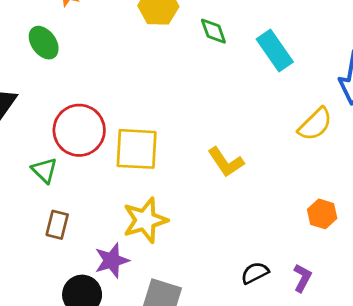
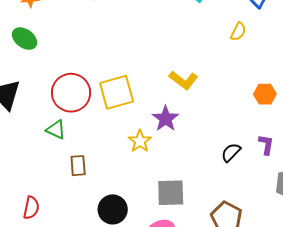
yellow semicircle: (315, 124) -> (238, 32), size x0.7
yellow star: (145, 220) -> (140, 141), size x0.7
purple star: (112, 260) -> (166, 119), moved

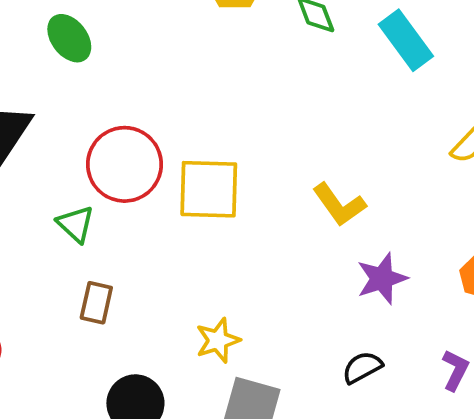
purple star: (166, 119) -> (382, 279), moved
yellow star: (140, 141) -> (218, 340), moved
black semicircle: (231, 152) -> (362, 367), moved

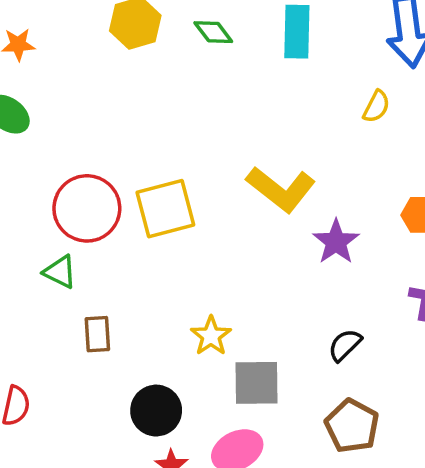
cyan rectangle: (406, 40) -> (297, 32), turned 54
yellow L-shape: (339, 205) -> (281, 189), size x1.4
black semicircle: (362, 367) -> (345, 345), moved

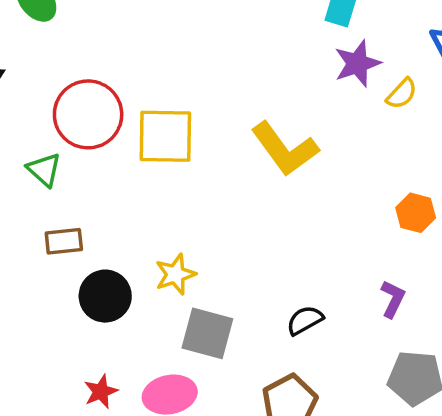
purple star: (336, 242) -> (357, 63), moved
brown rectangle: (97, 334) -> (64, 241), turned 72
black circle: (156, 411) -> (105, 296), moved

